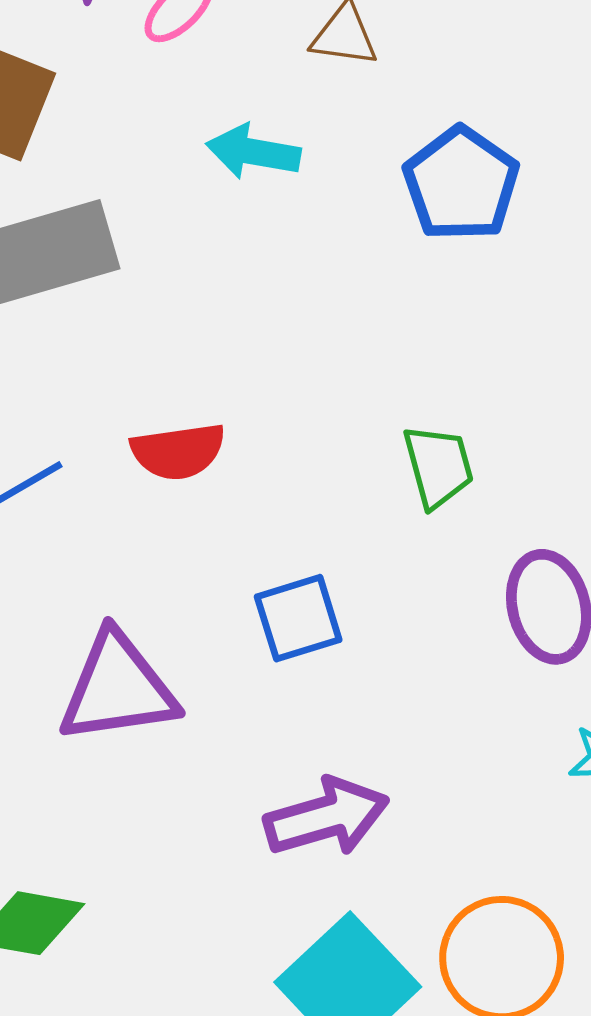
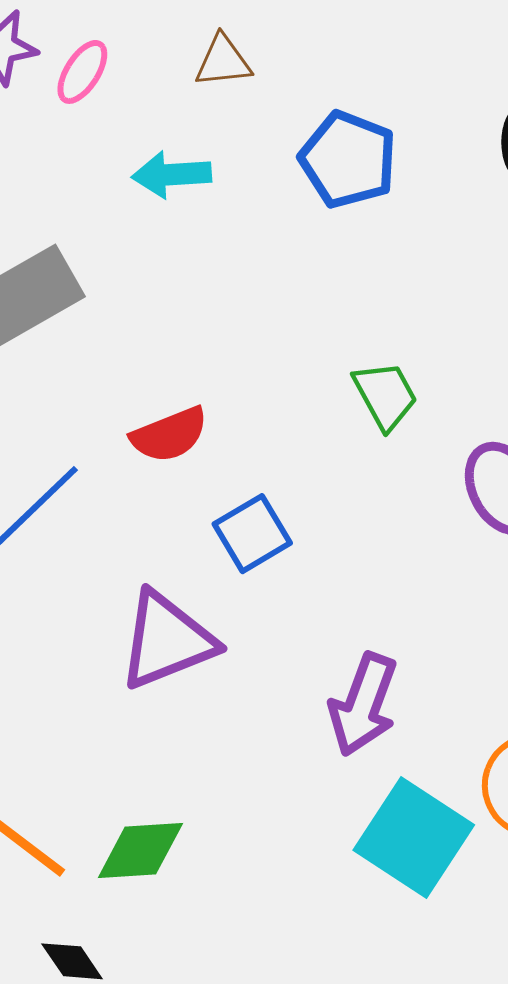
blue square: (298, 618) -> (252, 534), moved
purple arrow: (326, 817) -> (363, 705), turned 140

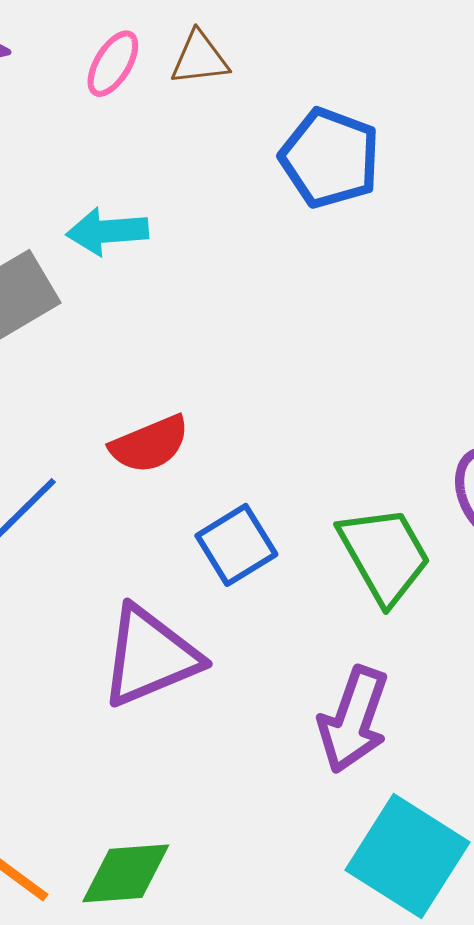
pink ellipse: (82, 72) -> (113, 64), moved
cyan arrow: (172, 175) -> (107, 231), moved
green trapezoid: (385, 395) -> (384, 555), moved, size x1.4

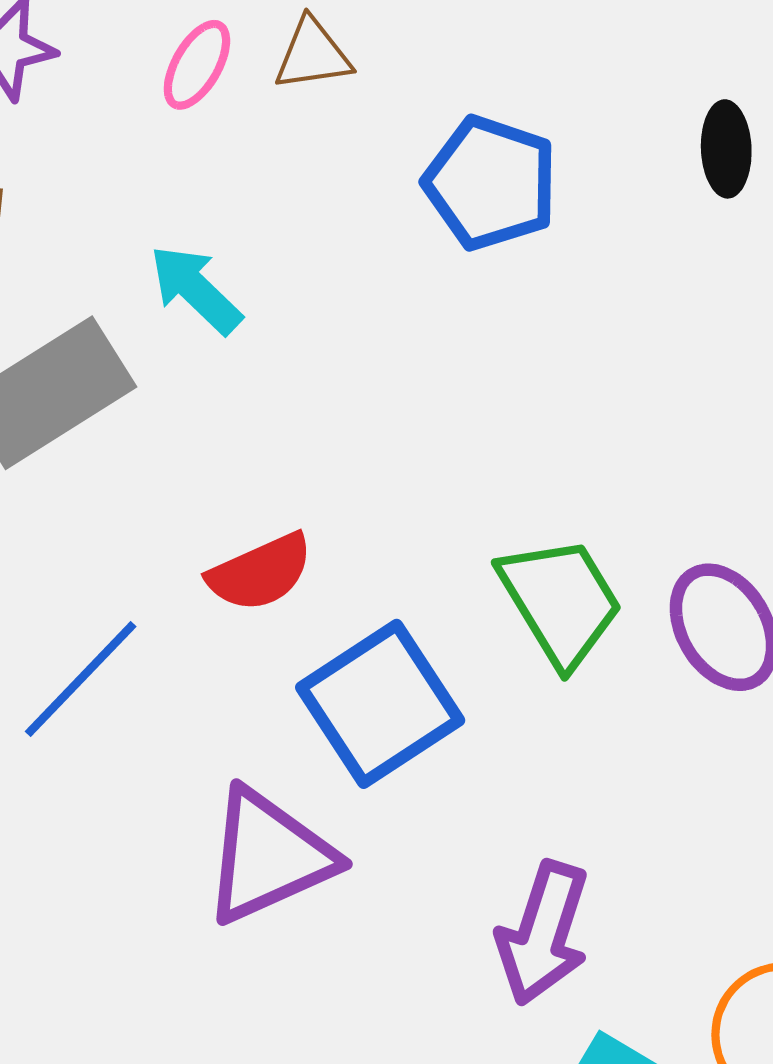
cyan arrow: (107, 231) -> (196, 289), turned 50
blue square: (236, 545) -> (380, 704), size x1.5
green trapezoid: (384, 555) -> (561, 601), moved

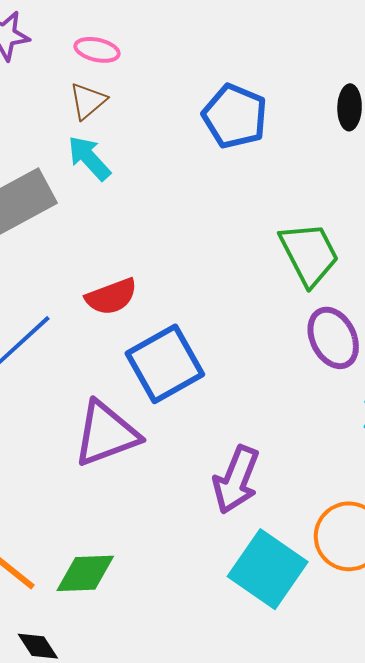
brown triangle: (313, 55) -> (88, 101), moved, turned -36
pink ellipse: (197, 65) -> (97, 50), turned 69
green trapezoid: (561, 601) -> (309, 254), moved

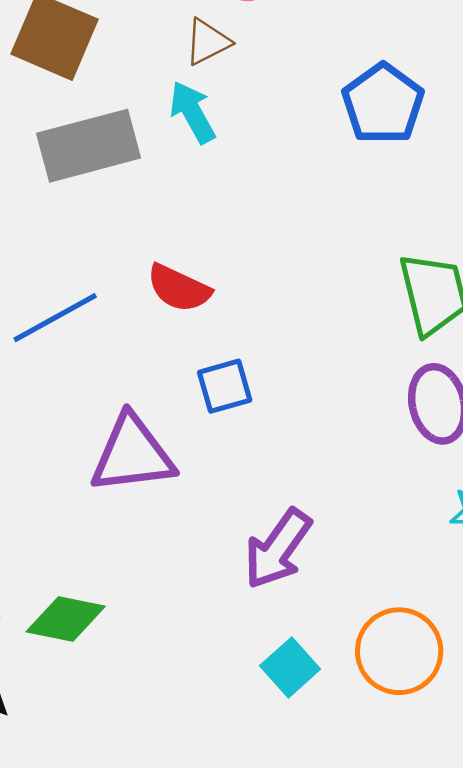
red semicircle: (111, 297) -> (179, 288), turned 32
blue square: (165, 364) -> (225, 386), size x0.6
cyan square: (268, 569) -> (290, 667), size x0.6

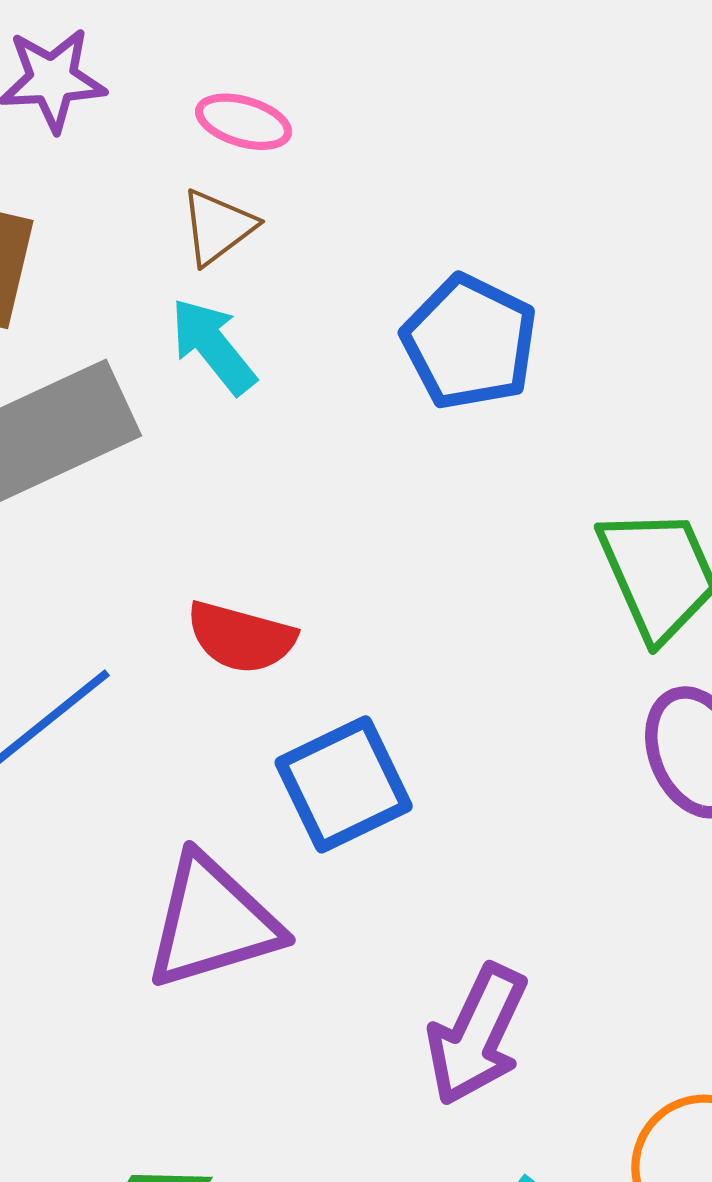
blue pentagon: (383, 104) -> (470, 342), moved
blue square: (225, 386) -> (344, 784), size x1.4

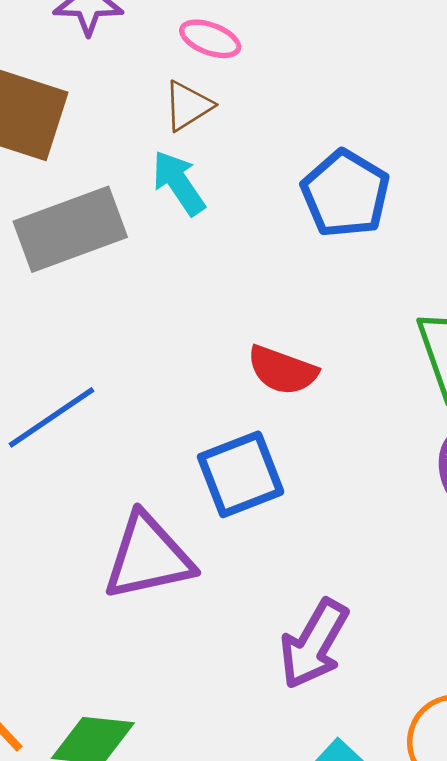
red semicircle: (241, 637) -> (282, 370), moved

